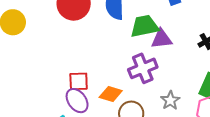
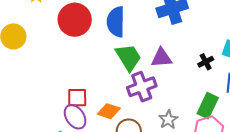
green trapezoid: (145, 26) -> (128, 57), moved, turned 68

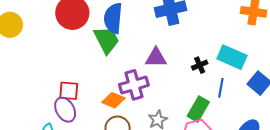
green trapezoid: (128, 57) -> (106, 40), moved
orange diamond: (109, 111) -> (113, 100), moved

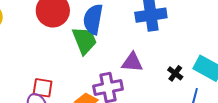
black cross: (200, 65) -> (175, 73), turned -35

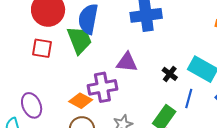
red square: (43, 88) -> (42, 48), moved

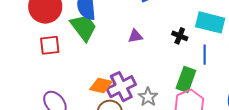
purple triangle: (127, 62) -> (135, 36), size x0.7
purple cross: (102, 87) -> (121, 87), moved

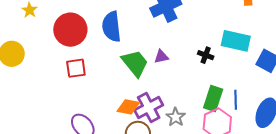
green trapezoid: (84, 27) -> (135, 63), moved
blue line: (205, 55) -> (236, 100), moved

